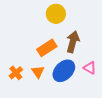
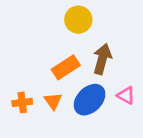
orange cross: (16, 73) -> (22, 102), turned 32

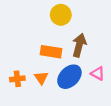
orange rectangle: (66, 67) -> (51, 52), turned 42

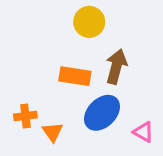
pink triangle: (98, 73) -> (143, 132), moved
orange triangle: (41, 78) -> (53, 132), moved

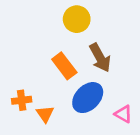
brown arrow: (116, 67) -> (100, 58), turned 136
orange rectangle: (75, 76) -> (64, 66), turned 44

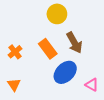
orange cross: (22, 100) -> (15, 52), moved, turned -32
orange triangle: (45, 114) -> (14, 85), moved

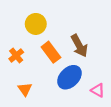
yellow circle: (57, 14) -> (36, 24), moved
orange triangle: (14, 85) -> (25, 89), moved

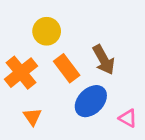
orange cross: (16, 55) -> (21, 73), size x1.6

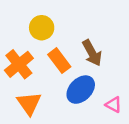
orange triangle: (32, 117) -> (29, 103), size x1.5

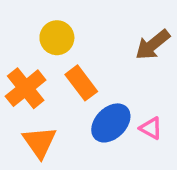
brown arrow: (92, 53) -> (153, 45), moved, turned 80
pink triangle: (114, 105) -> (151, 128), moved

